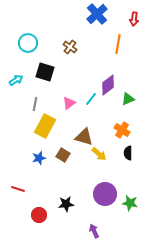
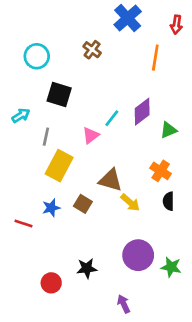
brown cross: (70, 47) -> (92, 50), moved
cyan arrow: (16, 80) -> (21, 116), moved
cyan line: (91, 99) -> (112, 118), moved
red line: (18, 189) -> (24, 224), moved

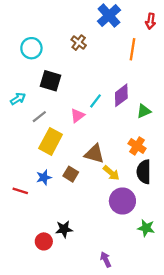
gray line: (46, 137) -> (39, 117), turned 40
black semicircle: (168, 201) -> (144, 172), size x1.5
purple circle: (138, 255) -> (122, 201), moved
black star: (87, 268) -> (64, 229), moved

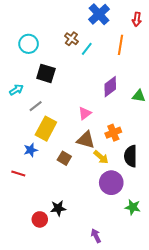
cyan line: (95, 101) -> (87, 49), moved
green triangle: (144, 111) -> (139, 96), moved, turned 32
pink triangle: (78, 116) -> (85, 113), moved
orange cross: (137, 146) -> (113, 133), moved, turned 35
blue star: (44, 177) -> (31, 150), moved

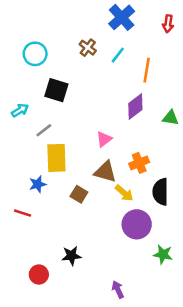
orange line: (120, 45) -> (147, 70), moved
cyan line: (87, 49) -> (118, 55), moved
yellow rectangle: (46, 129) -> (56, 158), turned -30
red circle: (40, 219) -> (39, 275), moved

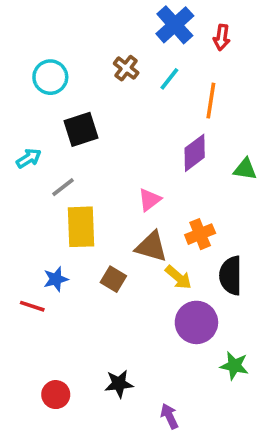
red arrow: (168, 24) -> (222, 37), moved
black square: (56, 90) -> (81, 129), turned -35
blue star: (38, 184) -> (56, 279), moved
black star: (71, 256) -> (119, 384), moved

